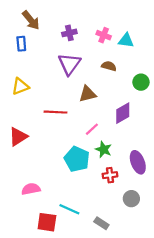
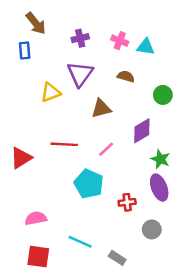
yellow triangle: (20, 86) -> (51, 92), moved
red line: (55, 112) -> (64, 144), moved
green star: (104, 149) -> (160, 159), moved
red square: (47, 222) -> (38, 257), moved

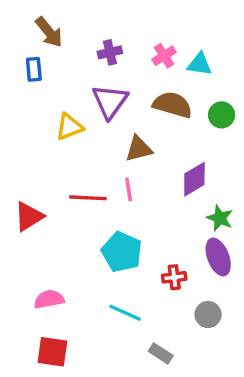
pink cross: (120, 41) -> (164, 56), turned 35
brown semicircle: (126, 76) -> (172, 105), size x1.6
green circle: (163, 95) -> (222, 115), moved
pink line: (106, 149) -> (129, 189), moved, turned -56
cyan line: (80, 242) -> (125, 313), moved

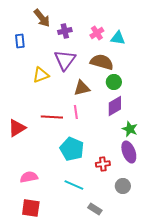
brown arrow: (49, 32) -> (42, 18), moved
green circle: (222, 115) -> (114, 82), moved

